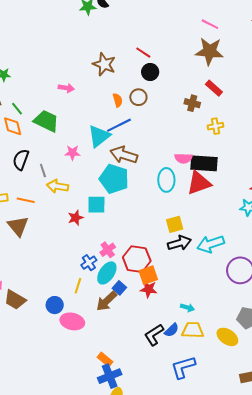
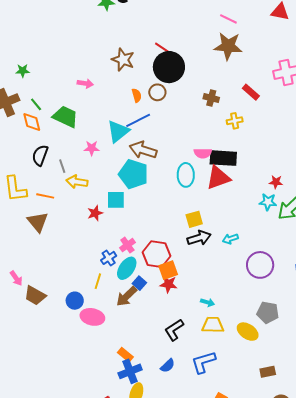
black circle: (150, 72) -> (169, 67), size x1.8
red rectangle: (214, 88) -> (251, 92), moved
cyan arrow: (211, 244) -> (230, 239), size x0.6
blue semicircle: (172, 330) -> (168, 366), moved

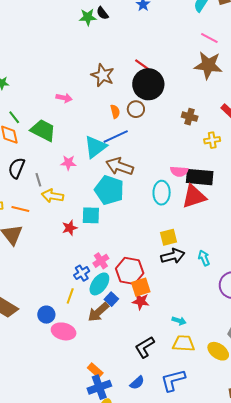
cyan arrow: (230, 239) -> (204, 258), turned 84

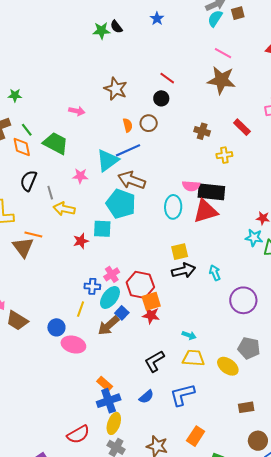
red line: (142, 65) -> (167, 78), moved
black circle: (148, 84) -> (161, 98), size x0.5
orange line: (20, 209) -> (33, 235), moved
blue cross: (82, 273) -> (92, 286), turned 35

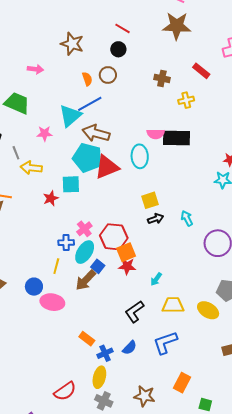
red triangle: (205, 211) -> (107, 167), moved
black arrow: (184, 270) -> (156, 219), size x0.7
cyan arrow: (189, 335) -> (156, 279), moved, turned 112
blue cross: (109, 401) -> (105, 353), moved, size x0.7

